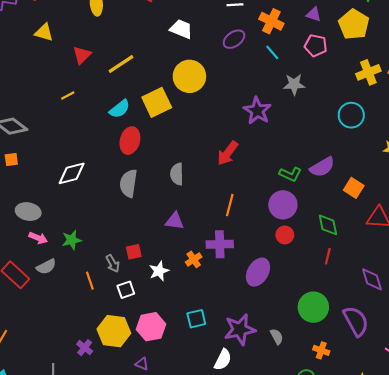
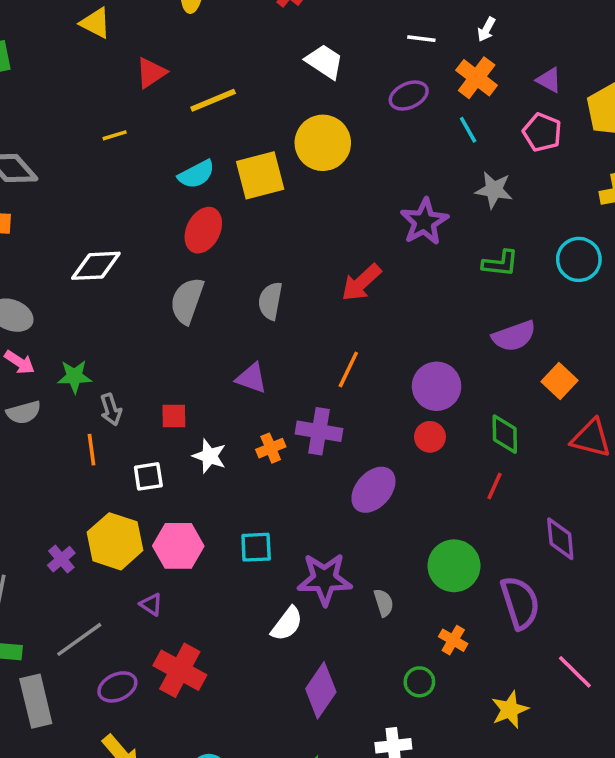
green L-shape: (290, 174) -> (500, 263), moved, turned -30
gray arrow: (113, 263) -> (111, 410), moved
white star: (159, 271) -> (209, 456), turned 30

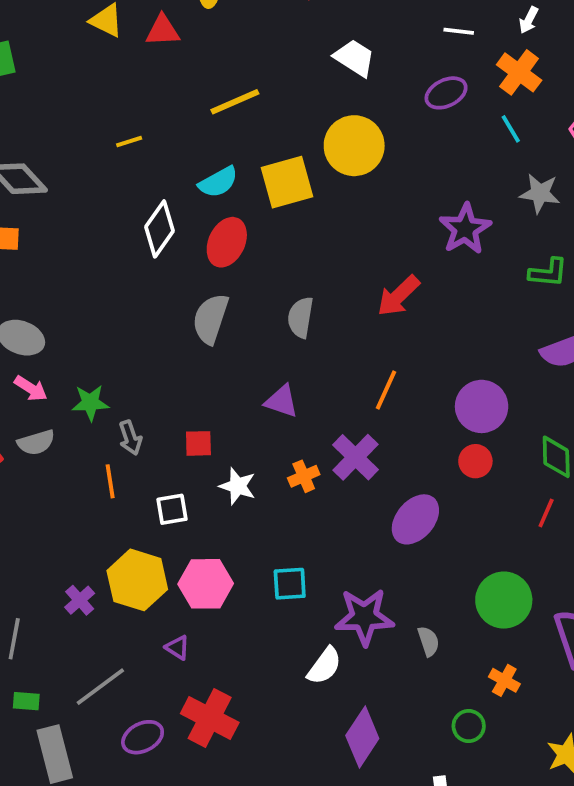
red triangle: (151, 73) -> (163, 31), moved, turned 32
white diamond: (96, 266) -> (159, 229), moved, turned -51
purple cross: (319, 431) -> (355, 457), turned 36

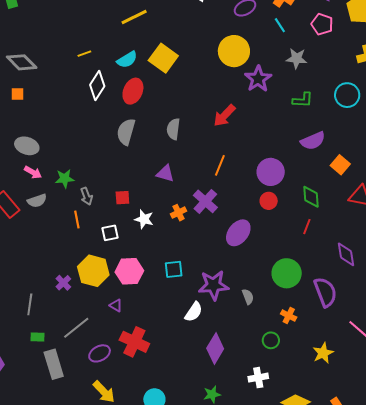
yellow line: (129, 141) -> (84, 54), moved
yellow circle: (354, 146) -> (234, 51), moved
yellow square: (287, 182) -> (163, 58), turned -36

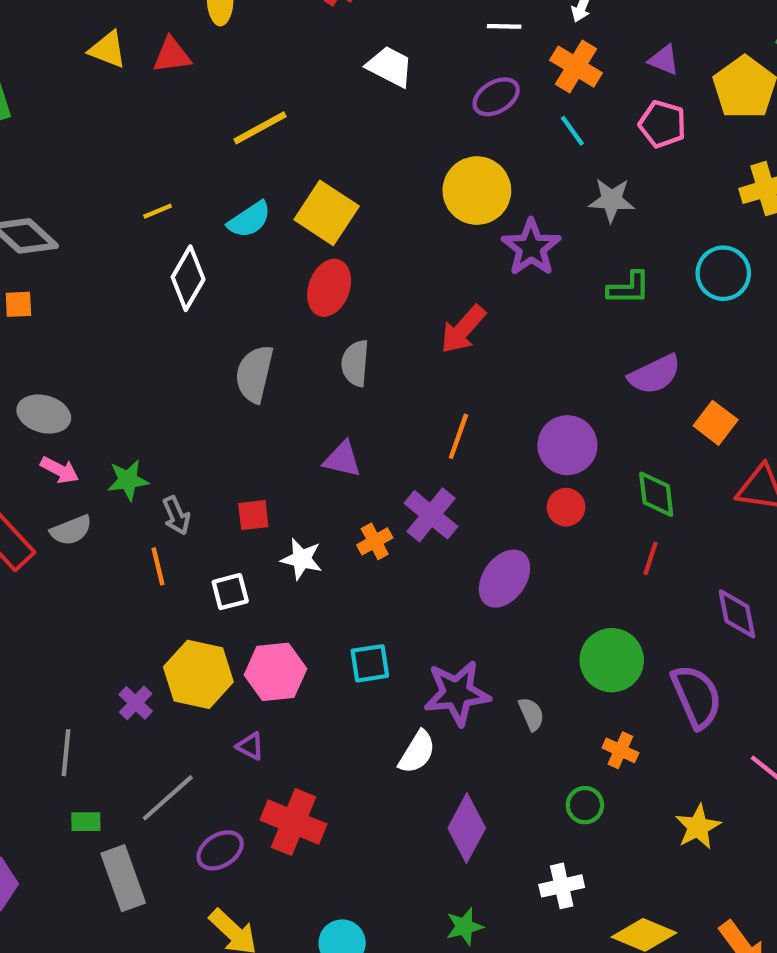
red ellipse: (133, 91) -> (329, 288), moved

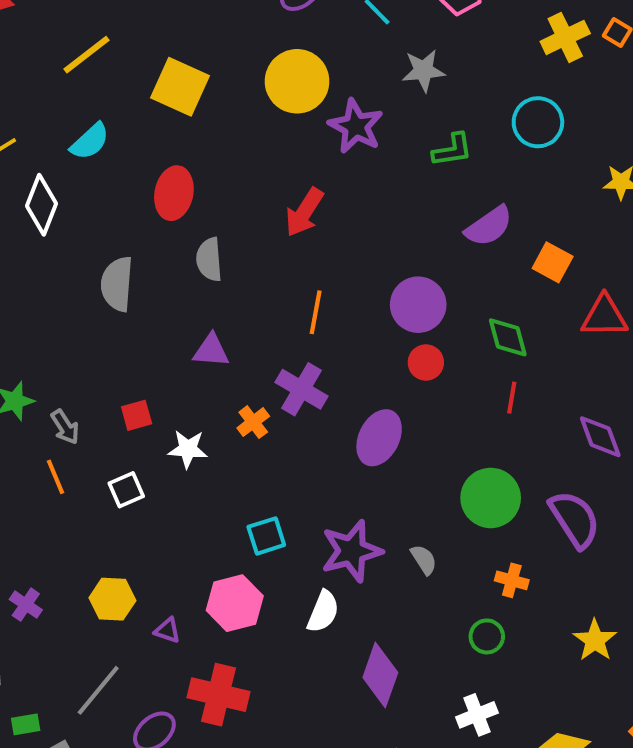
yellow square: (327, 213) -> (180, 87), moved
pink hexagon: (275, 672) -> (235, 603), moved
yellow hexagon: (198, 674) -> (112, 599), moved, size x0.7
purple cross: (136, 703) -> (26, 605), moved

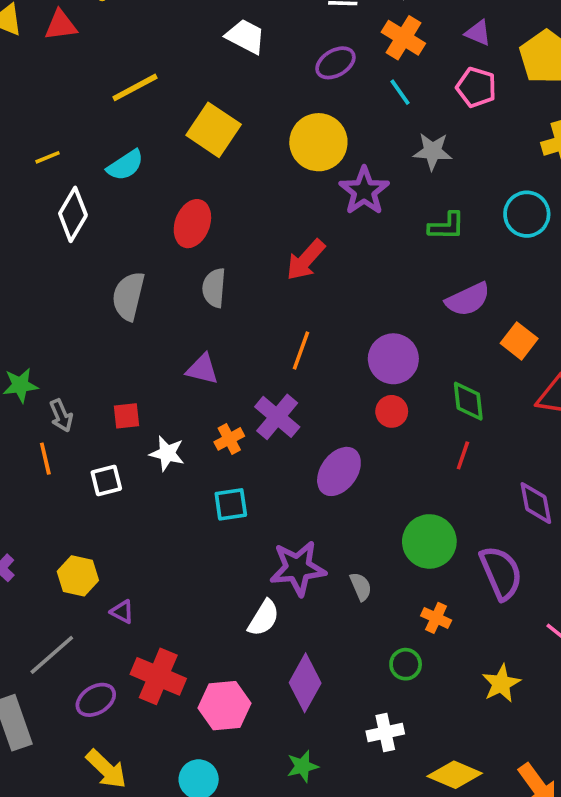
cyan square: (266, 536) -> (231, 504), moved
pink hexagon: (235, 603) -> (224, 706), moved

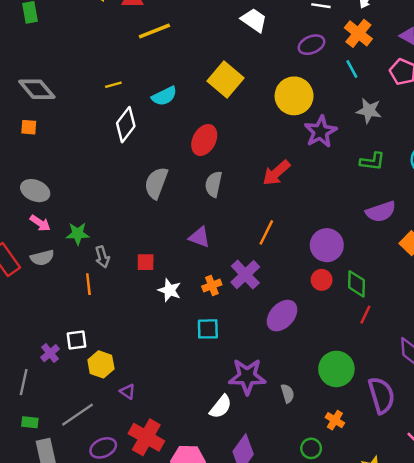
yellow line: (135, 87) -> (154, 31), moved
green diamond: (468, 401) -> (356, 284), moved
white square: (106, 480) -> (76, 340), moved

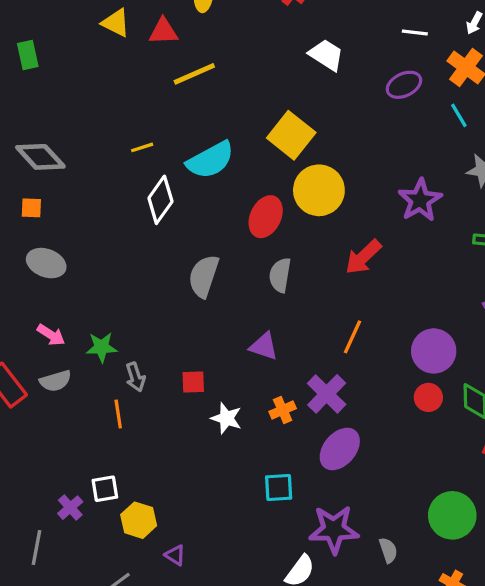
cyan semicircle: (164, 96) -> (210, 160), size x1.4
yellow circle: (294, 96) -> (319, 190), moved
gray ellipse: (35, 191) -> (46, 263), moved
purple ellipse: (282, 316) -> (340, 449), moved
cyan square: (208, 329) -> (279, 487), moved

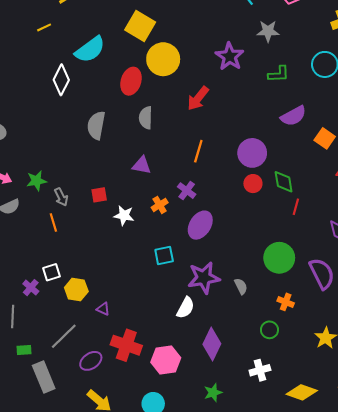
yellow line: (142, 147) -> (44, 27), moved
purple cross: (327, 394) -> (187, 191), size x0.7

